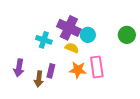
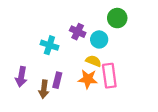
purple cross: (69, 28) -> (78, 32), size x0.6
green circle: (127, 35) -> (117, 18), moved
yellow semicircle: (72, 48) -> (93, 61), moved

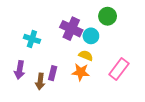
purple cross: (78, 32) -> (71, 29), size x1.5
cyan cross: (49, 45) -> (32, 39), moved
pink rectangle: (109, 76) -> (119, 69), moved, turned 45

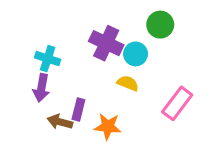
purple arrow: (20, 70) -> (41, 88), moved
orange star: (81, 72) -> (108, 126), moved
brown arrow: (40, 81) -> (60, 122), turned 98

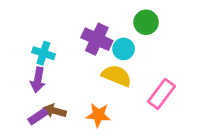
yellow semicircle: (128, 83) -> (117, 76), size x1.5
purple rectangle: (78, 109) -> (38, 116), moved, turned 42

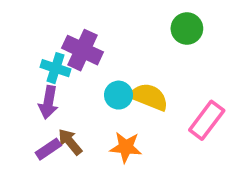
purple cross: (97, 39) -> (83, 50), moved
cyan circle: (124, 49) -> (119, 95), moved
brown arrow: (55, 111) -> (70, 142), turned 35

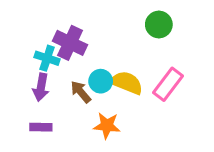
pink rectangle: (207, 120) -> (168, 84), moved
brown arrow: (70, 142) -> (81, 92), moved
purple rectangle: (48, 149) -> (41, 127), turned 35

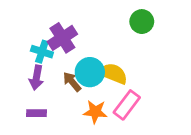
purple cross: (70, 43) -> (62, 38), turned 32
cyan circle: (101, 81) -> (90, 72), size x1.4
pink rectangle: (168, 84) -> (127, 105), moved

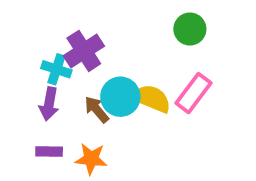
pink rectangle: (127, 105) -> (194, 93), moved
orange star: (95, 112) -> (91, 159), moved

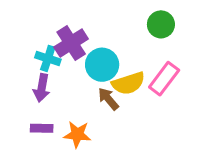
cyan circle: (120, 97) -> (102, 65), moved
yellow semicircle: (151, 99) -> (128, 83), turned 140
brown arrow: (97, 109) -> (108, 99), moved

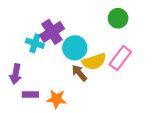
purple arrow: (42, 88) -> (16, 74), moved

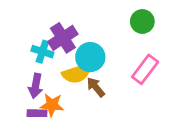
yellow semicircle: (94, 61) -> (77, 73), moved
purple arrow: (16, 74) -> (36, 86), moved
orange star: (57, 99) -> (52, 105), moved

